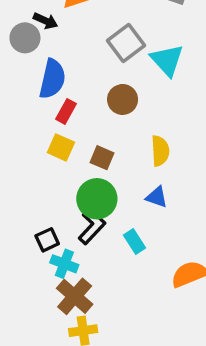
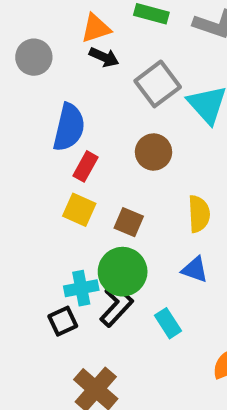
black arrow: (46, 21) -> (104, 57), moved
gray circle: (25, 38) -> (34, 57), moved
cyan cross: (64, 264) -> (81, 288), moved, turned -32

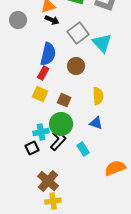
blue semicircle: (69, 127) -> (48, 54), moved

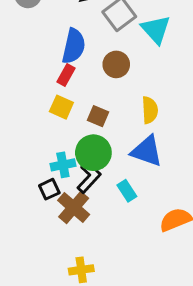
blue triangle: (96, 123) -> (147, 151), size x1.6
brown cross: (48, 181) -> (74, 207), moved

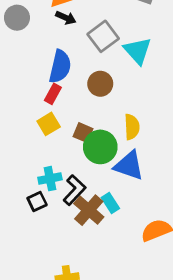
yellow square: (61, 107) -> (49, 124), turned 35
green circle: (93, 153) -> (100, 147), moved
brown cross: (74, 207) -> (89, 210), moved

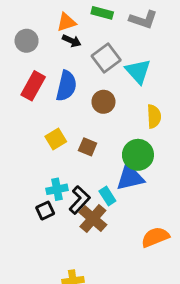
red rectangle: (53, 94) -> (33, 86), moved, size x1.5
yellow semicircle: (132, 127) -> (154, 116), moved
green circle: (100, 147) -> (138, 155), moved
blue triangle: (129, 166) -> (130, 177), turned -32
cyan rectangle: (110, 203) -> (107, 196), moved

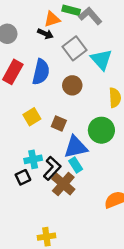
gray L-shape: (143, 20) -> (90, 16), moved, turned -150
orange triangle: (66, 22) -> (52, 19), moved
blue triangle: (130, 177) -> (76, 147), moved

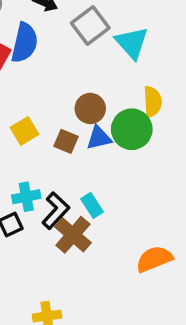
blue semicircle: (41, 72) -> (24, 43), moved
brown circle: (72, 85) -> (90, 108), moved
green circle: (101, 130) -> (132, 129), moved
blue triangle: (76, 147) -> (99, 138), moved, size x0.7

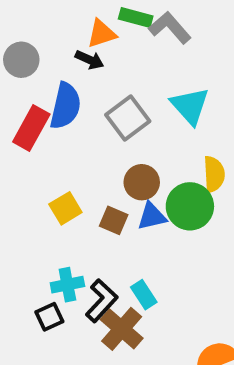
gray square: (90, 25) -> (128, 118), moved

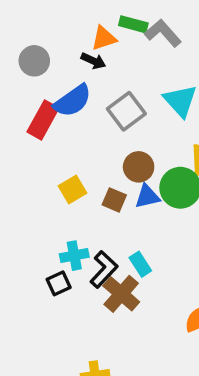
blue semicircle: (65, 106) -> (73, 101), turned 42

